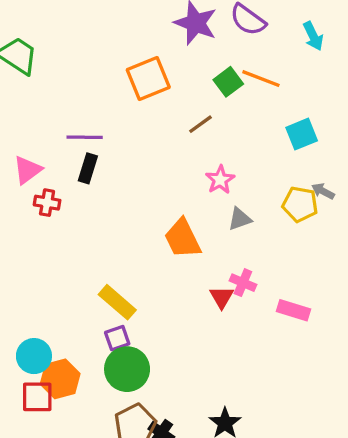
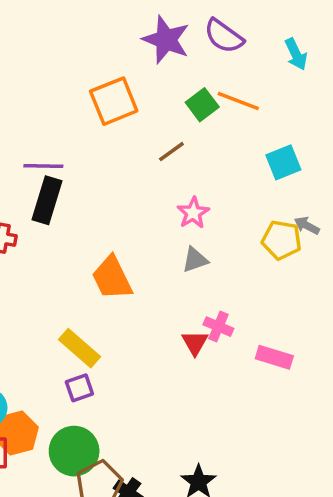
black rectangle: (88, 168) -> (47, 200), size x1.4
gray triangle: (240, 219) -> (195, 260), moved
orange trapezoid: (183, 239) -> (112, 278), moved
green circle: (127, 369) -> (74, 451), moved

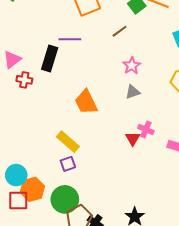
purple line: (43, 166) -> (70, 39), moved

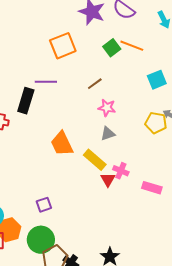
brown line: (120, 31) -> (95, 84), moved
pink star: (132, 66) -> (107, 108), turned -30
yellow rectangle: (68, 142) -> (95, 160), moved

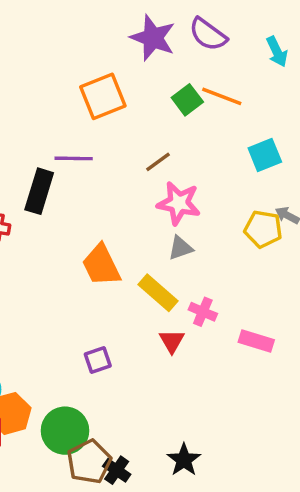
pink star: (107, 108) -> (179, 203), size x1.4
red triangle: (108, 180) -> (172, 341), moved
purple square: (44, 205) -> (98, 360), moved

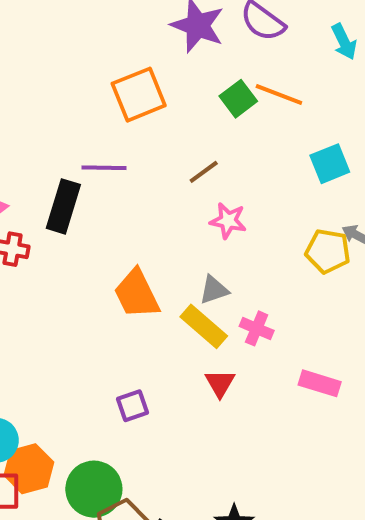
pink star: (179, 203) -> (228, 221), size x0.7
gray triangle: (180, 248) -> (214, 290), moved
pink cross: (203, 312) -> (257, 328), moved

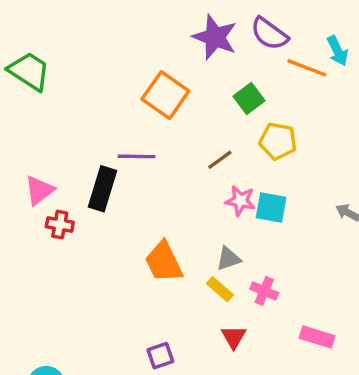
orange square: (139, 95) -> (165, 95), turned -33
orange line: (279, 95) -> (307, 68), moved
cyan square: (330, 164) -> (271, 208), moved, turned 32
yellow pentagon: (328, 251) -> (278, 141), moved
yellow rectangle: (204, 326) -> (220, 289), size x0.7

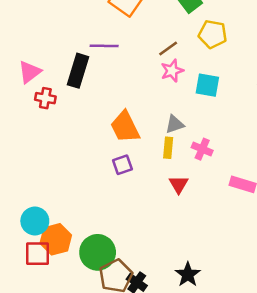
pink star: (240, 201) -> (172, 71), moved, turned -30
yellow rectangle: (220, 289) -> (168, 148), turned 54
purple square: (160, 356) -> (122, 165), moved

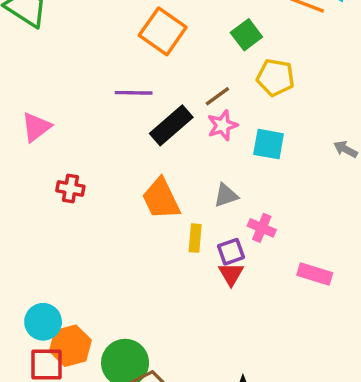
black rectangle: (78, 71) -> (171, 125), moved, turned 32
red cross: (45, 98) -> (70, 189), moved
yellow rectangle: (168, 148) -> (195, 238), moved
purple square: (122, 165) -> (231, 252), moved

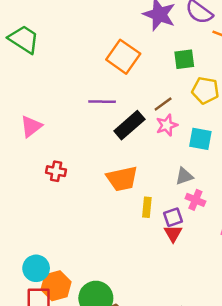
green square: (246, 35) -> (184, 59), turned 30
gray triangle: (226, 195) -> (184, 176), moved
orange trapezoid: (161, 199) -> (122, 179), turned -76

